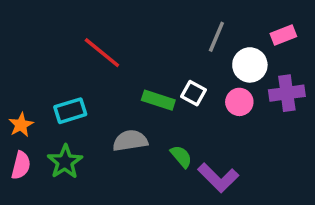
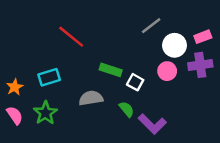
pink rectangle: (283, 35) -> (203, 37), moved
gray line: (216, 37) -> (151, 26), turned 30
white square: (194, 93) -> (135, 82), moved
pink semicircle: (21, 165) -> (15, 115), turned -48

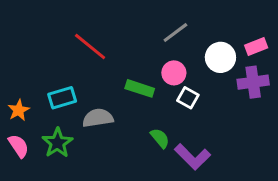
gray line: (151, 26) -> (175, 33), moved
pink circle: (167, 71) -> (174, 73), moved
white square: (135, 82) -> (188, 98), moved
gray semicircle: (91, 98) -> (98, 118), moved

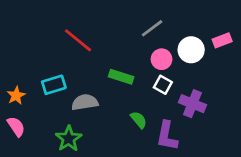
pink circle: (174, 73) -> (162, 59), moved
purple cross: (253, 82) -> (192, 104), moved, turned 30
green star: (57, 143) -> (69, 139), moved
purple L-shape: (193, 157) -> (167, 136), turned 56

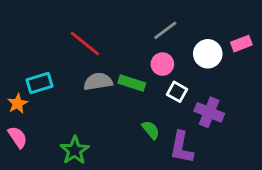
pink circle: (162, 59) -> (162, 64), moved
cyan rectangle: (54, 85) -> (39, 83), moved
gray semicircle: (85, 102) -> (98, 82), moved

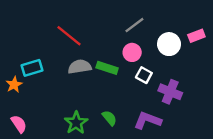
green semicircle: (151, 130) -> (109, 118), moved
pink semicircle: (18, 137) -> (19, 124), moved
purple L-shape: (181, 147) -> (148, 120), turned 100
green star: (75, 150) -> (76, 123), moved

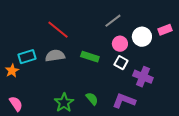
pink circle: (132, 52) -> (120, 44), moved
gray semicircle: (80, 67) -> (55, 56), moved

